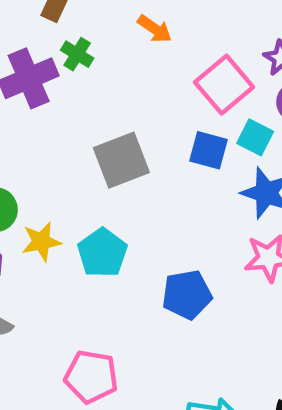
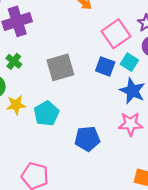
green cross: (77, 54) -> (14, 61), moved

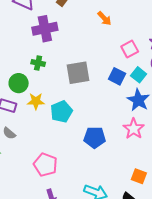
pink square: (116, 34) -> (130, 49), size x0.7
green cross: (14, 61) -> (38, 63), turned -32
pink star: (131, 124) -> (134, 129), turned 30

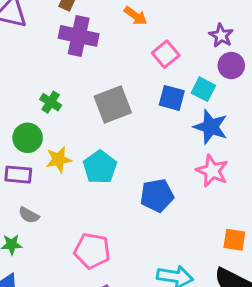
purple cross: (45, 29) -> (79, 36), moved, turned 35
pink square: (130, 49) -> (166, 54), moved
green cross: (38, 63) -> (51, 102), turned 32

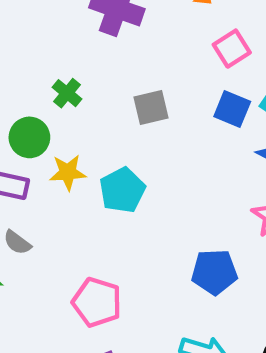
gray square: (113, 105) -> (151, 107), size x0.7
blue pentagon: (157, 195) -> (214, 272), moved

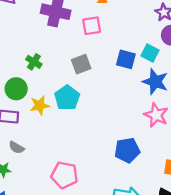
pink square: (232, 49) -> (92, 26), moved, turned 30
cyan pentagon: (122, 190) -> (67, 98), moved

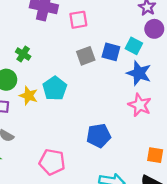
gray square: (81, 64) -> (86, 56), moved
yellow star: (40, 105) -> (29, 96), turned 30
blue pentagon: (127, 150) -> (99, 136), moved

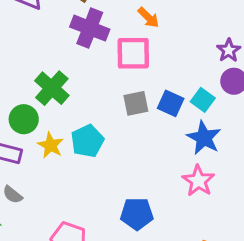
pink square: (78, 20) -> (133, 53), size x1.4
green cross: (23, 54) -> (52, 88), size x1.6

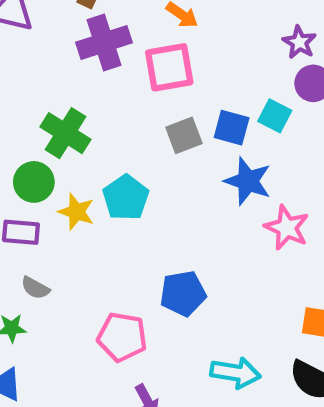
purple cross: (90, 28) -> (104, 42), turned -30
blue star: (204, 138) -> (248, 181), moved
blue pentagon: (137, 214) -> (183, 293), moved

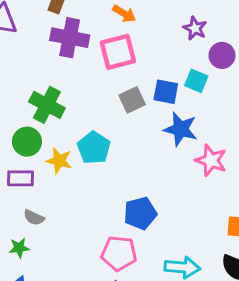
purple cross: (104, 42) -> (70, 38), turned 33
purple star: (299, 42) -> (195, 28), moved
pink pentagon: (122, 337) -> (119, 253), moved

